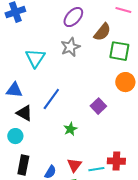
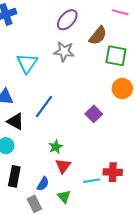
gray star: (70, 47) -> (64, 51), turned 30
green star: (70, 129) -> (56, 147), moved
red triangle: (74, 165) -> (63, 166), moved

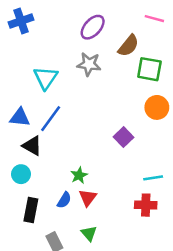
blue line: (44, 107) -> (51, 119), moved
cyan line: (92, 181) -> (153, 178), moved
blue semicircle: (43, 184) -> (64, 200), moved

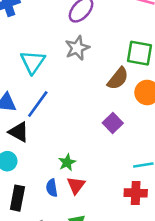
brown semicircle: (128, 46) -> (118, 79), moved
gray star: (89, 64) -> (77, 48), turned -30
blue semicircle: (64, 200) -> (52, 188), turned 140

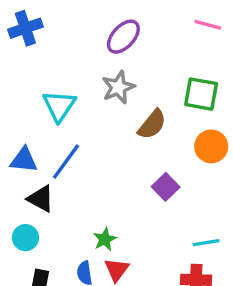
brown semicircle: (118, 79) -> (152, 124), moved

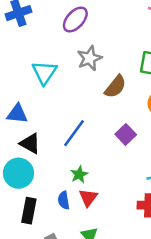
purple ellipse: (123, 37) -> (75, 20), moved
blue line: (66, 162) -> (74, 133), moved
cyan circle: (25, 238) -> (18, 173), size x1.5

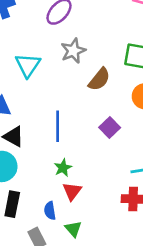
blue line: (74, 133) -> (58, 126), turned -36
blue semicircle: (64, 200) -> (50, 211), moved

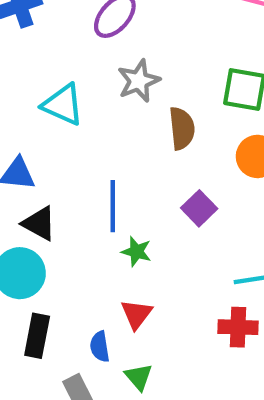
cyan triangle: (28, 65) -> (63, 105), turned -40
brown semicircle: (99, 79) -> (182, 128), turned -45
green star: (63, 168) -> (136, 252), moved, turned -30

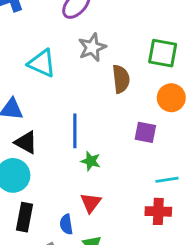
purple square: (199, 208) -> (145, 132), moved, turned -35

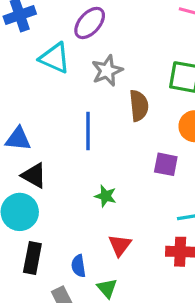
cyan triangle: (42, 63) -> (55, 58), moved
blue line: (75, 131) -> (88, 131), moved
red triangle: (91, 203) -> (120, 245), moved

